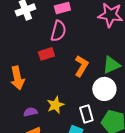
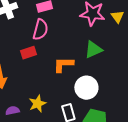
green triangle: (111, 65) -> (93, 50), moved
orange L-shape: (81, 66) -> (63, 65), turned -120

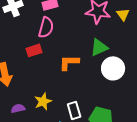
white circle: (86, 88) -> (113, 68), moved

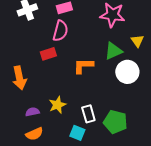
yellow triangle: (123, 14) -> (137, 41), moved

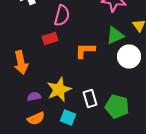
yellow star: (57, 105) -> (59, 90), size x1.4
cyan square: (77, 133) -> (68, 118), moved

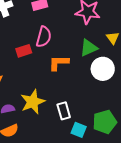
pink semicircle: (62, 16) -> (44, 37), moved
green pentagon: (117, 106) -> (105, 122), moved, turned -30
cyan square: (68, 118) -> (79, 130), moved

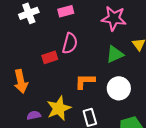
orange L-shape: (59, 63) -> (85, 81), moved
white circle: (103, 69) -> (119, 88), moved

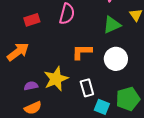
red rectangle: (50, 57) -> (32, 20), moved
orange arrow: (21, 81) -> (18, 52), turned -115

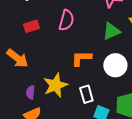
orange arrow: (18, 52) -> (17, 58), turned 75
purple semicircle: (31, 86) -> (30, 92), turned -72

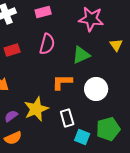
green triangle: (111, 31) -> (81, 55), moved
purple semicircle: (30, 92) -> (11, 116), turned 48

